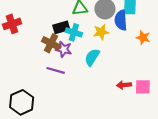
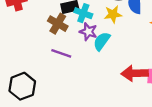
purple star: (64, 49) -> (88, 32), moved
red arrow: (124, 85) -> (135, 73), size x1.6

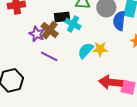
yellow star: (113, 14) -> (100, 49), moved
purple star: (88, 32) -> (37, 34), moved

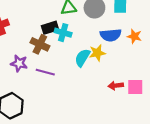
blue semicircle: (119, 21) -> (111, 35), moved, turned -90
purple star: (37, 34) -> (19, 63), moved
red arrow: (111, 82) -> (116, 86), size x0.6

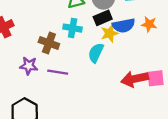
black rectangle: (50, 28) -> (103, 18), moved
yellow star: (97, 53) -> (110, 33), moved
red arrow: (116, 86) -> (135, 79), size x1.6

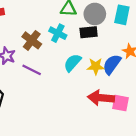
blue semicircle: (124, 26) -> (112, 64), moved, turned 120
yellow star: (110, 33) -> (96, 66), moved

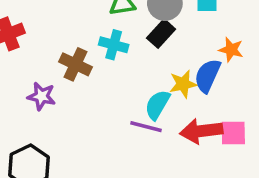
black rectangle: (89, 32) -> (161, 34), turned -30
cyan semicircle: (72, 63) -> (157, 105), moved
purple line: (32, 70) -> (146, 127), moved

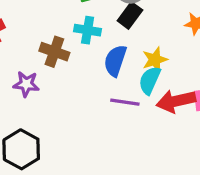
blue semicircle: (207, 76) -> (115, 61), moved
cyan semicircle: (157, 105) -> (150, 80), moved

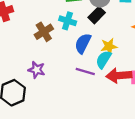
brown cross: (54, 52) -> (44, 32), turned 30
purple star: (26, 84) -> (37, 70), moved

